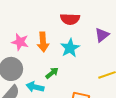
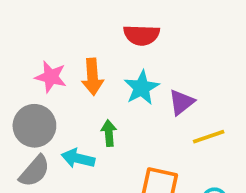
purple triangle: (102, 35) -> (181, 102), moved
green arrow: (52, 73) -> (109, 133), turned -56

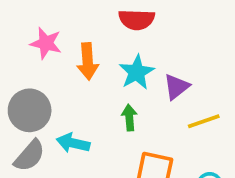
pink star: (51, 77) -> (46, 43), moved
green arrow: (109, 133) -> (129, 118), moved

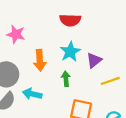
orange arrow: (88, 61) -> (40, 60), moved

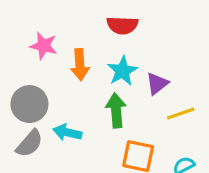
orange arrow: (40, 60) -> (80, 65), moved
green arrow: (66, 79) -> (116, 110), size x1.5

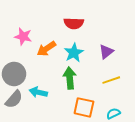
orange arrow: (80, 65) -> (46, 49), turned 60
purple triangle: (157, 84) -> (106, 52), moved

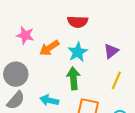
yellow line: (111, 80) -> (116, 80), turned -48
cyan arrow: (38, 92) -> (49, 100), moved

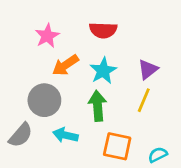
pink star: (25, 35) -> (47, 36), moved, turned 30
gray circle: (16, 74) -> (44, 100), moved
yellow line: (116, 80) -> (144, 100), moved

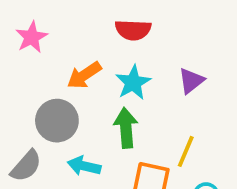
pink star: (47, 36) -> (32, 37), moved
yellow line: (144, 100) -> (186, 151), moved

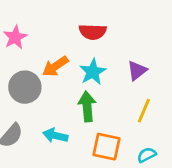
gray circle: (57, 121) -> (25, 87), moved
yellow line: (186, 151) -> (144, 111), moved

